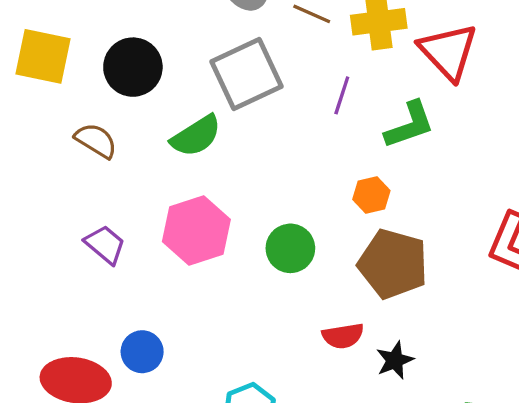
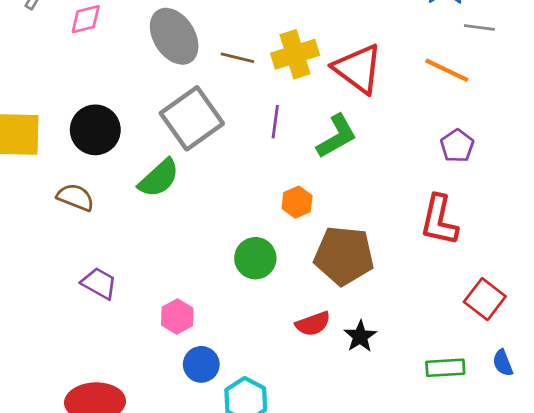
orange hexagon: (371, 195) -> (297, 202), moved
pink hexagon: (196, 231) -> (177, 317), moved, size x0.6
blue circle: (142, 352) -> (201, 364), moved

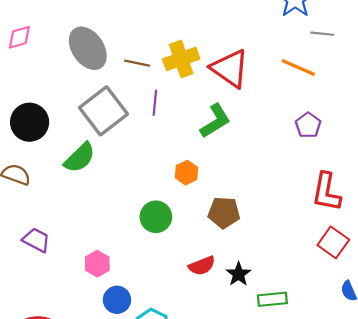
purple line: (275, 122) -> (155, 103), moved
red L-shape: (439, 220) -> (326, 192), moved
brown pentagon: (344, 256) -> (224, 213), size x0.7
green rectangle: (445, 368) -> (272, 299), moved

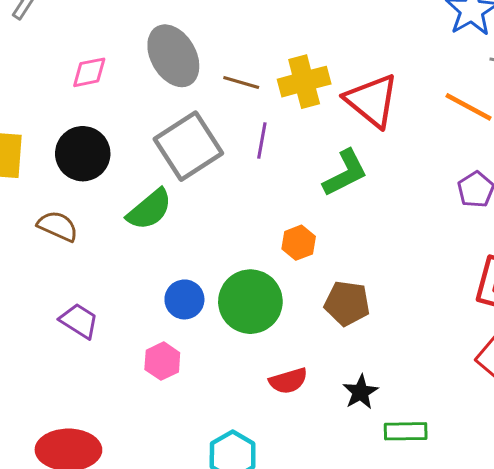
pink diamond: (19, 37) -> (89, 72), moved
green circle: (156, 217) -> (250, 302), size x1.4
red semicircle: (202, 266) -> (288, 381), moved
blue circle: (117, 300) -> (184, 299), moved

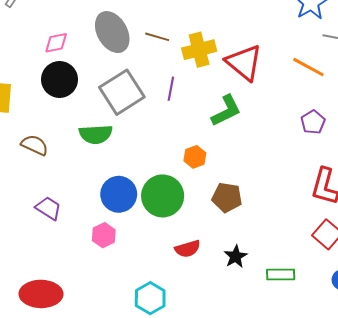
brown line: (241, 82) -> (157, 37), moved
black circle: (83, 154) -> (60, 79), moved
green semicircle: (149, 209) -> (96, 134), turned 36
blue circle: (184, 299) -> (119, 194), size x1.4
green rectangle: (406, 431) -> (281, 274), moved

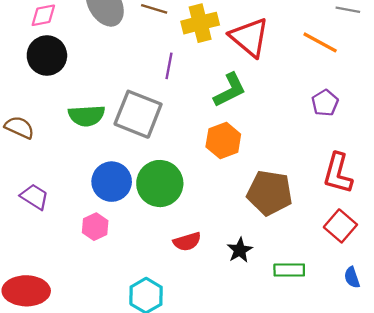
gray square: (122, 92) -> (138, 114), moved, turned -36
orange hexagon: (195, 157) -> (223, 141), moved, size x1.4
brown pentagon: (227, 197) -> (270, 193), moved, size x1.4

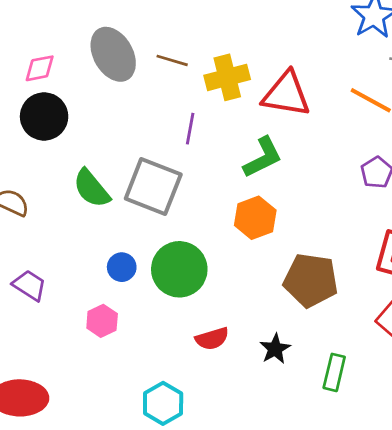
red triangle: (249, 37) -> (286, 94), turned -30
green semicircle: (87, 116) -> (92, 188), turned 54
blue circle: (112, 182) -> (122, 267), size x0.6
green rectangle: (289, 270) -> (334, 372), turned -76

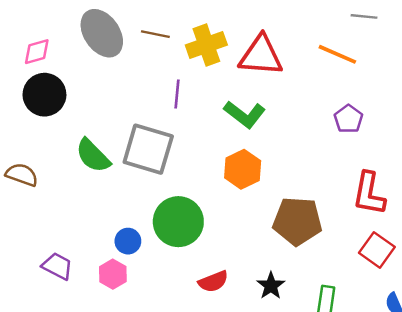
green L-shape: (263, 157) -> (245, 114), turned 69
blue circle: (122, 267) -> (128, 241), moved
purple trapezoid: (29, 285) -> (57, 266), moved

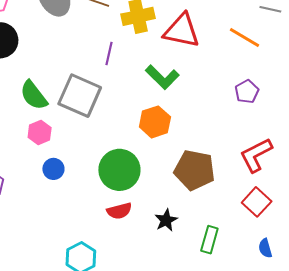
red L-shape: (369, 194) -> (256, 155), turned 45
green circle: (178, 222) -> (119, 170), moved
pink hexagon: (113, 274) -> (40, 132), moved

